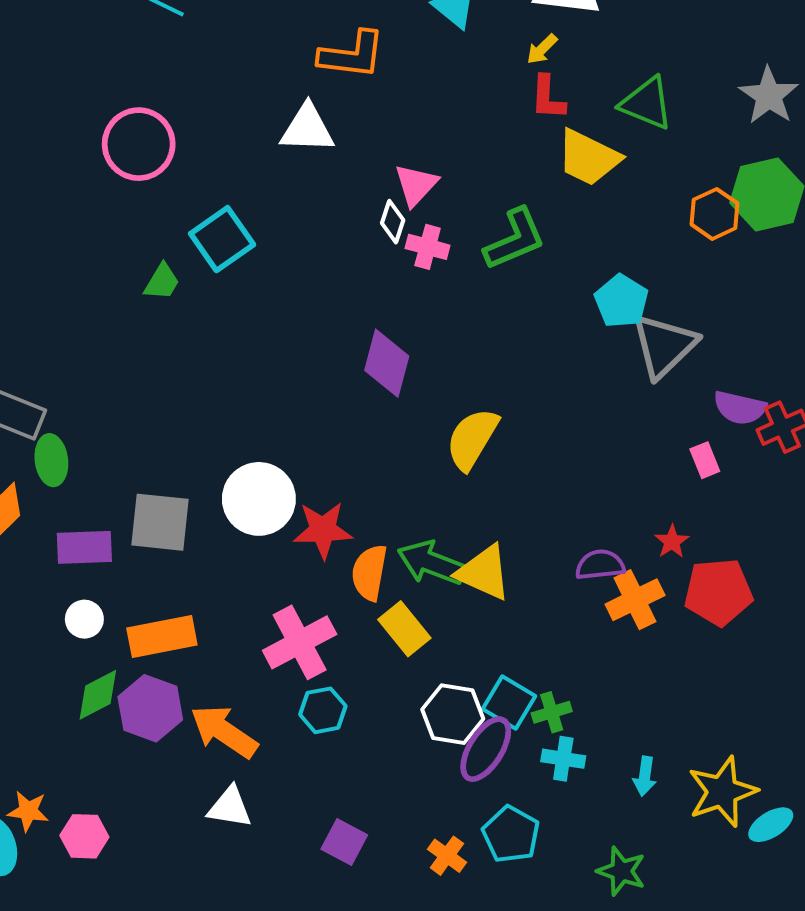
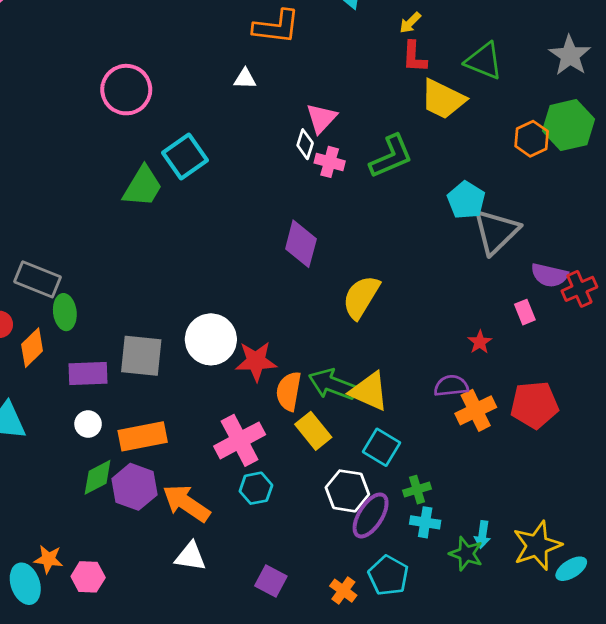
white triangle: (307, 129) -> (245, 79), size x0.6
green trapezoid: (162, 282) -> (143, 187), size x1.6
red star: (672, 542) -> (480, 342), moved
cyan square: (509, 702) -> (382, 447), moved
green star: (621, 871) -> (466, 554), moved

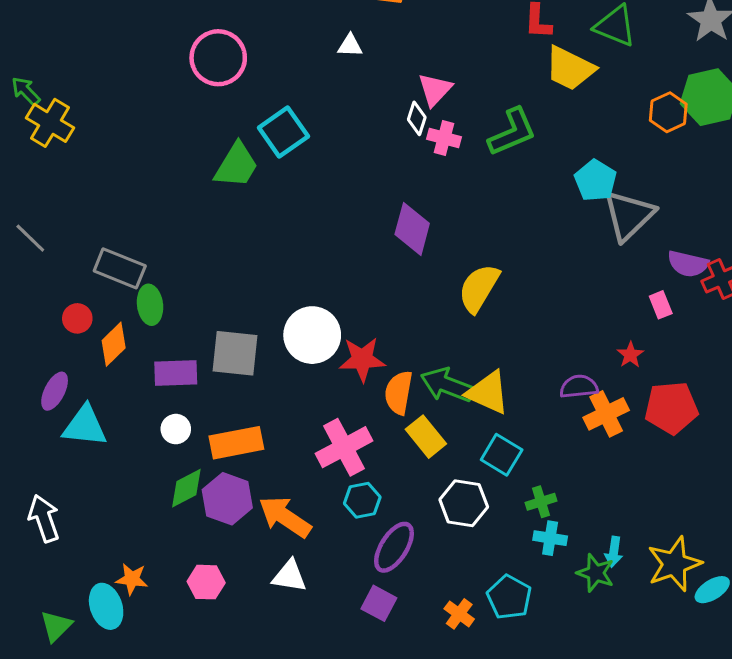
red star: (480, 342) -> (630, 355), moved
purple ellipse: (371, 515) -> (394, 547), moved
pink hexagon: (88, 577) -> (206, 582), moved

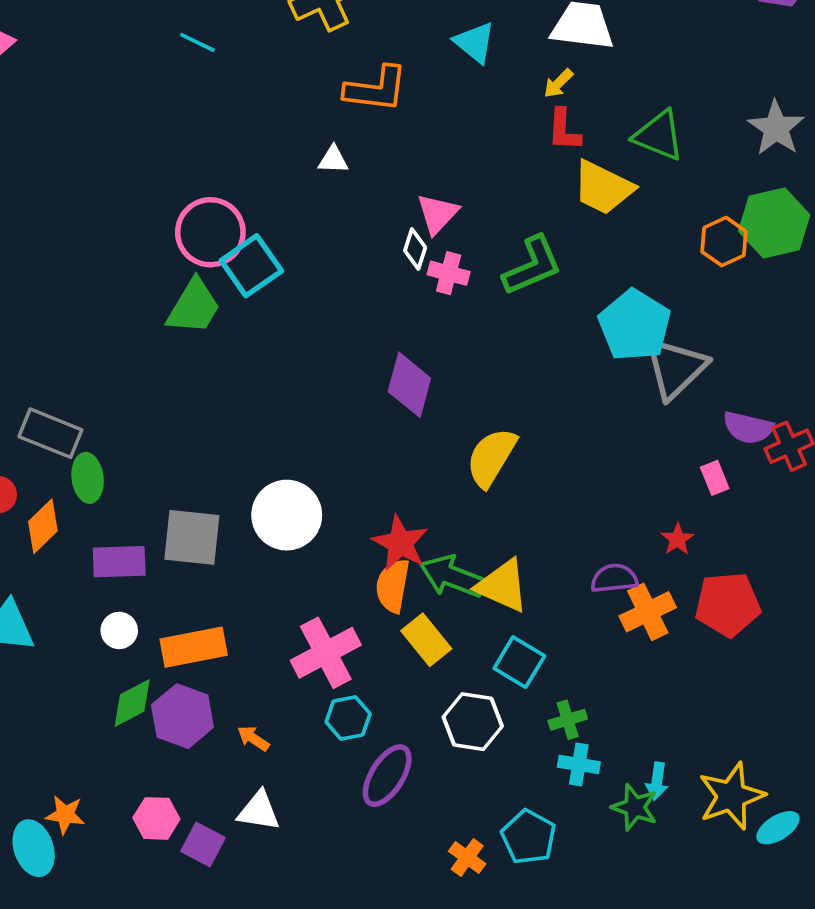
pink circle: (218, 58) -> (210, 232), moved
cyan pentagon: (596, 180) -> (635, 325), size x1.4
red star: (362, 359) -> (400, 543), moved, turned 30
orange arrow: (285, 517) -> (253, 738), size x0.5
purple square: (379, 603) -> (203, 844), moved

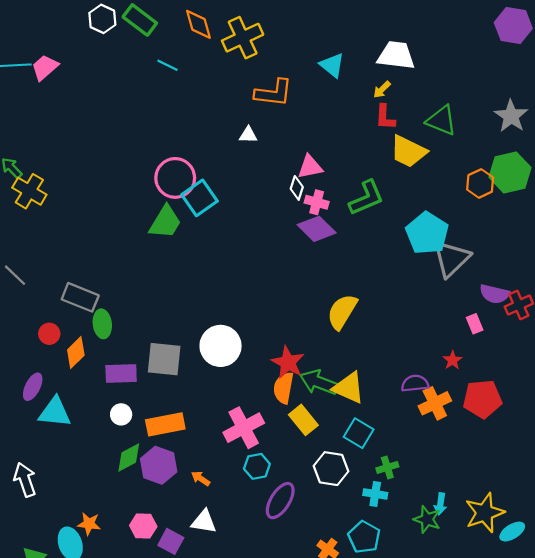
pink triangle: (437, 214) -> (310, 167), turned 36
purple diamond: (409, 385) -> (317, 229), moved, turned -60
cyan cross: (579, 764) -> (375, 494), moved

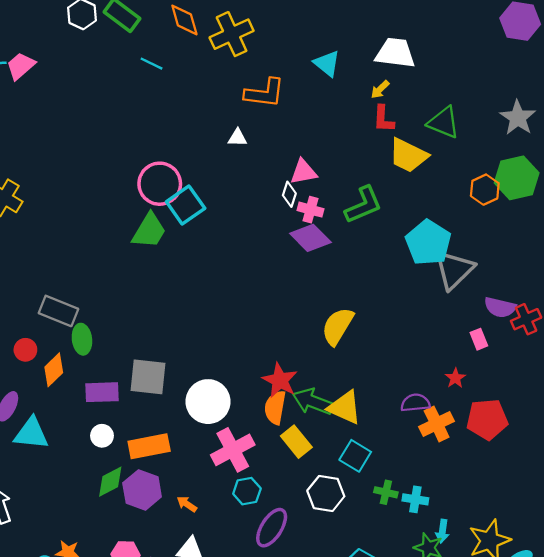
white circle: (221, 346) -> (208, 402), moved
green cross: (387, 467) -> (386, 492), turned 30
cyan cross: (375, 494) -> (415, 499), moved

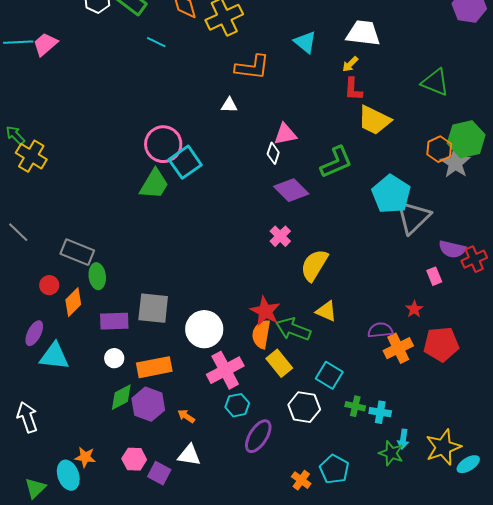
gray star: (518, 118) -> (455, 163), moved
green triangle: (444, 122) -> (435, 82), moved
pink cross: (310, 210) -> (280, 236), moved, turned 30
yellow triangle: (345, 407) -> (326, 311), moved, size x0.7

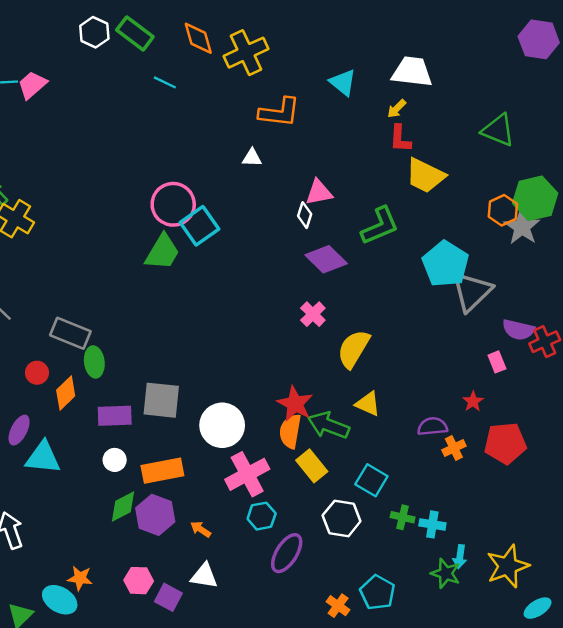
orange cross: (398, 348) -> (454, 448), size x0.7
cyan ellipse: (468, 464) -> (538, 608), moved
cyan ellipse: (68, 475) -> (60, 600), turned -40

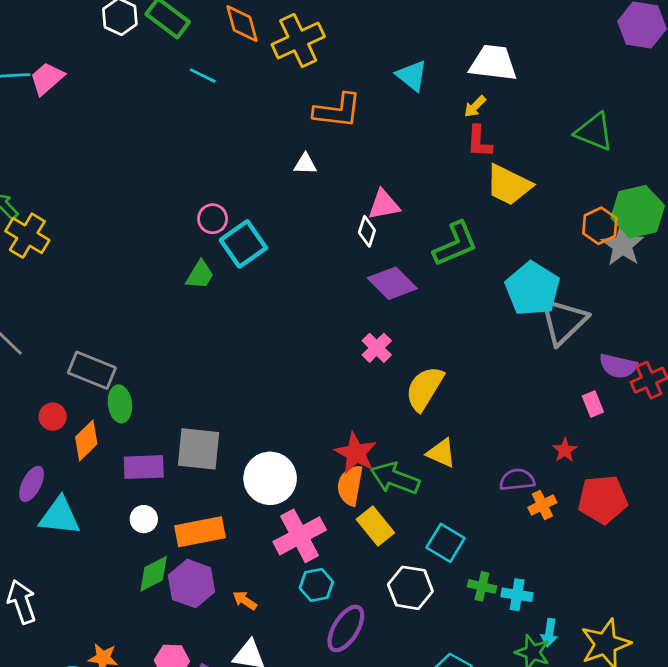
pink circle: (173, 204) -> (213, 219), size x0.6
green trapezoid: (162, 252) -> (200, 275), size x0.7

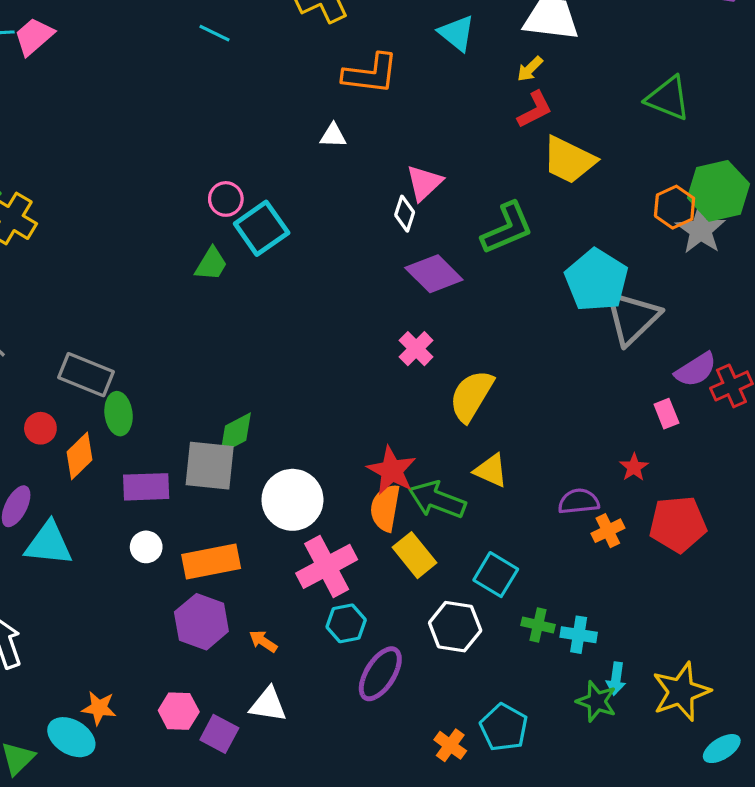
red L-shape: (479, 142) -> (535, 110), turned -120
pink triangle: (384, 205) -> (424, 183), turned -32
purple semicircle: (618, 366) -> (696, 370), turned -45
green diamond: (154, 574) -> (236, 433), moved

